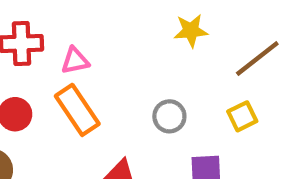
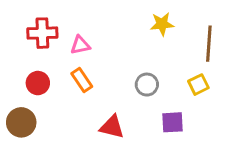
brown line: (257, 58) -> (209, 44), turned -48
orange rectangle: (77, 110) -> (82, 80), size x0.7

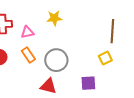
yellow star: (162, 24) -> (54, 18), moved
gray circle: (147, 85) -> (56, 60), moved, size x1.5

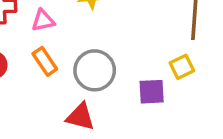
purple square: (88, 83) -> (152, 92), moved

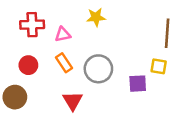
yellow square: (182, 67) -> (159, 66), turned 35
red triangle: (80, 117) -> (73, 101), moved, turned 45

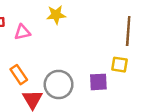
orange rectangle: (64, 63) -> (19, 75), moved
gray circle: (98, 69) -> (59, 84), moved

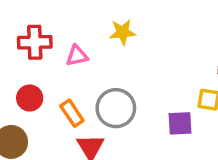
gray circle: (59, 84) -> (116, 108), moved

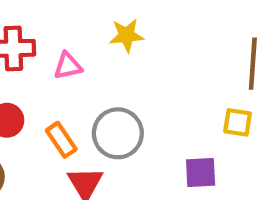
purple square: (180, 123) -> (201, 172), moved

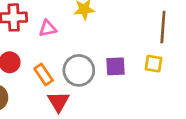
purple square: (201, 172) -> (115, 66), moved

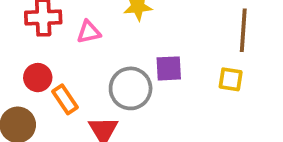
purple square: (115, 66) -> (169, 68), moved
orange rectangle: (44, 74) -> (65, 99), moved

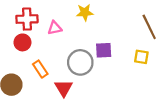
brown line: (243, 30) -> (149, 27), turned -30
red circle: (38, 78) -> (22, 42), moved

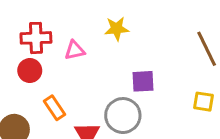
yellow square: (141, 57) -> (204, 102), moved
gray circle: (80, 62) -> (123, 116), moved

